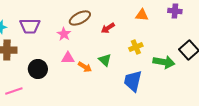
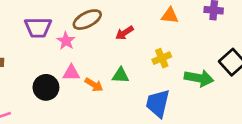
purple trapezoid: (30, 26) -> (38, 28), moved
green triangle: (105, 60) -> (120, 75), turned -40
black circle: (38, 69) -> (46, 87), moved

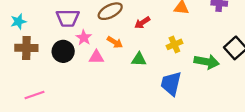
pink star: (66, 41) -> (84, 38), moved
orange arrow: (94, 85) -> (115, 42), moved
black circle: (46, 87) -> (63, 51), moved

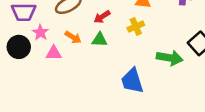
yellow cross: (174, 44) -> (136, 26), moved
green triangle: (139, 59) -> (100, 40), moved
blue trapezoid: (171, 84) -> (132, 81), turned -30

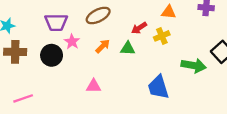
red arrow: (102, 17) -> (139, 28), moved
orange arrow: (73, 37) -> (103, 46), turned -77
pink triangle: (54, 53) -> (94, 86), moved

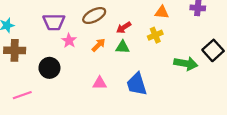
red arrow: (139, 28) -> (124, 28), moved
black circle: (52, 55) -> (49, 68), moved
pink triangle: (94, 86) -> (100, 83), moved
blue trapezoid: (158, 87) -> (137, 84), moved

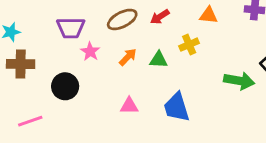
red arrow: (124, 28) -> (160, 17), moved
yellow cross: (155, 35) -> (189, 45), moved

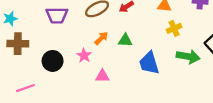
yellow cross: (189, 45) -> (174, 28), moved
pink star: (90, 52) -> (84, 56), moved
blue trapezoid: (177, 107) -> (149, 63), moved

